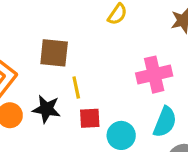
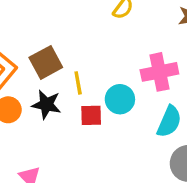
brown square: (54, 53) -> (46, 62), moved, turned -36
cyan circle: (121, 135) -> (120, 99), moved

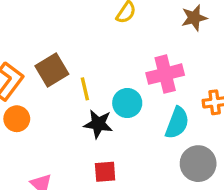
black star: (46, 104) -> (98, 124), moved
red square: (91, 115) -> (105, 172), moved

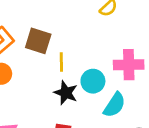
brown square: (52, 70) -> (38, 41), turned 36
cyan semicircle: (177, 123) -> (114, 105), moved

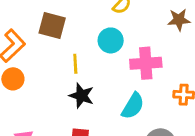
brown square: (38, 41) -> (52, 26), moved
cyan circle: (93, 81) -> (111, 40), moved

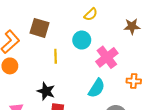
pink cross: (146, 63) -> (107, 57), turned -35
black star: (81, 96) -> (46, 91), moved

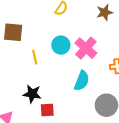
cyan circle: (82, 40) -> (61, 45), moved

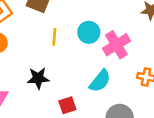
black star: (32, 94) -> (38, 78), turned -30
red square: (47, 110) -> (67, 105), moved, turned -32

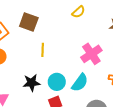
cyan circle: (89, 32) -> (57, 82), moved

